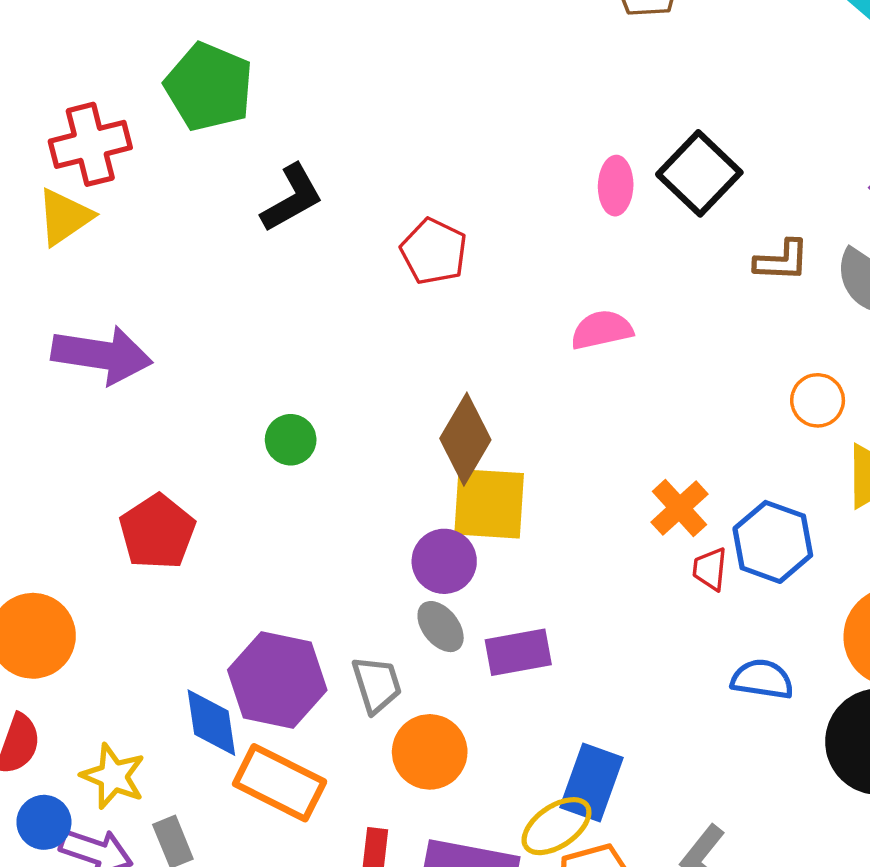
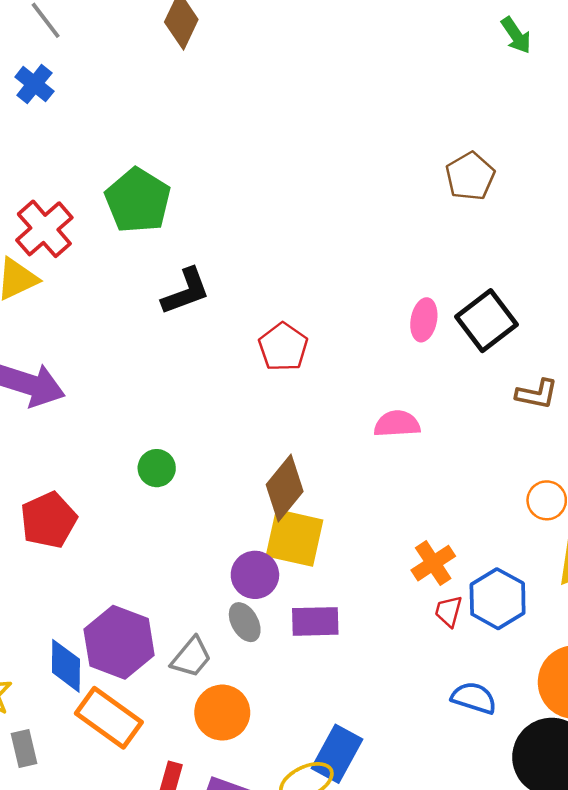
red cross: (90, 144) -> (44, 229), turned -36
purple rectangle: (518, 652) -> (315, 621), moved
gray trapezoid: (377, 685) -> (191, 657), turned 48

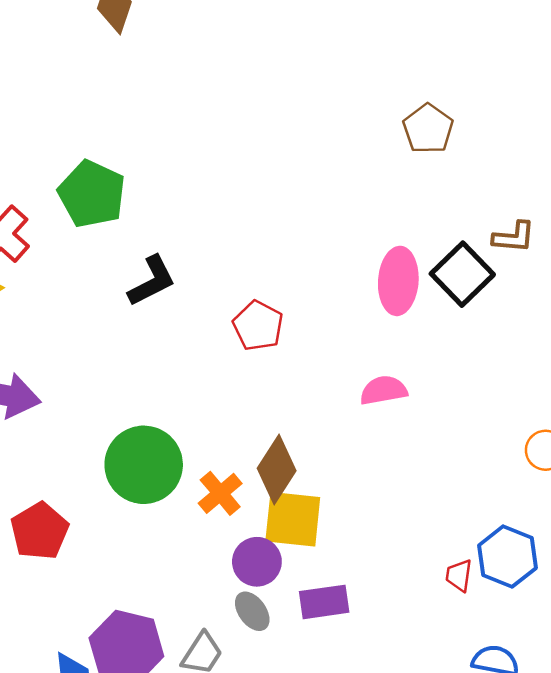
pink ellipse: (424, 320) -> (398, 281), size x1.5
brown L-shape: (537, 394) -> (514, 237), moved
green circle: (157, 468) -> (144, 465), size x2.0
orange cross: (433, 563) -> (220, 493), moved

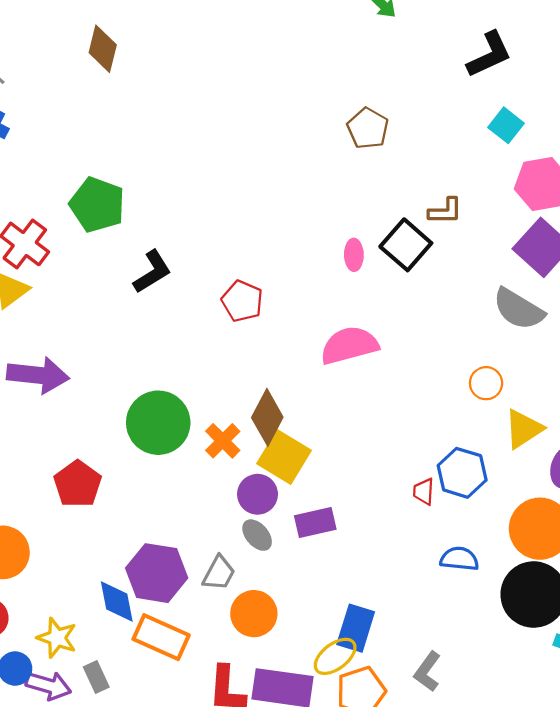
pink ellipse: (398, 281) -> (354, 255), size x0.6
pink semicircle: (384, 390) -> (349, 345), size x1.5
yellow square: (293, 519) -> (284, 457), turned 30

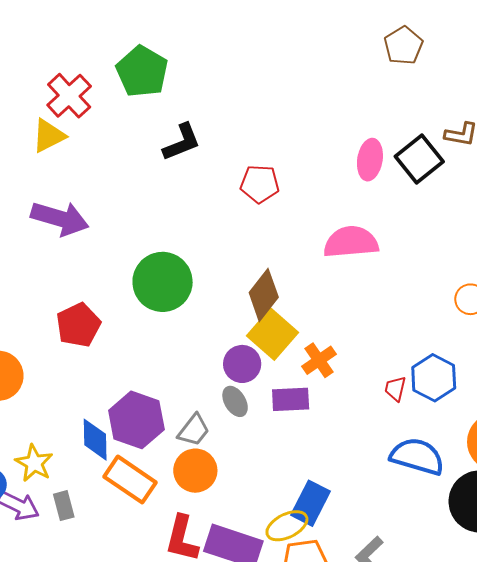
pink ellipse: (354, 255) -> (370, 160), size x1.4
red pentagon: (242, 301) -> (260, 184), turned -30
orange cross: (223, 441) -> (319, 360), moved
blue semicircle: (459, 559) -> (417, 456), size x1.5
orange circle: (254, 614) -> (195, 471), moved

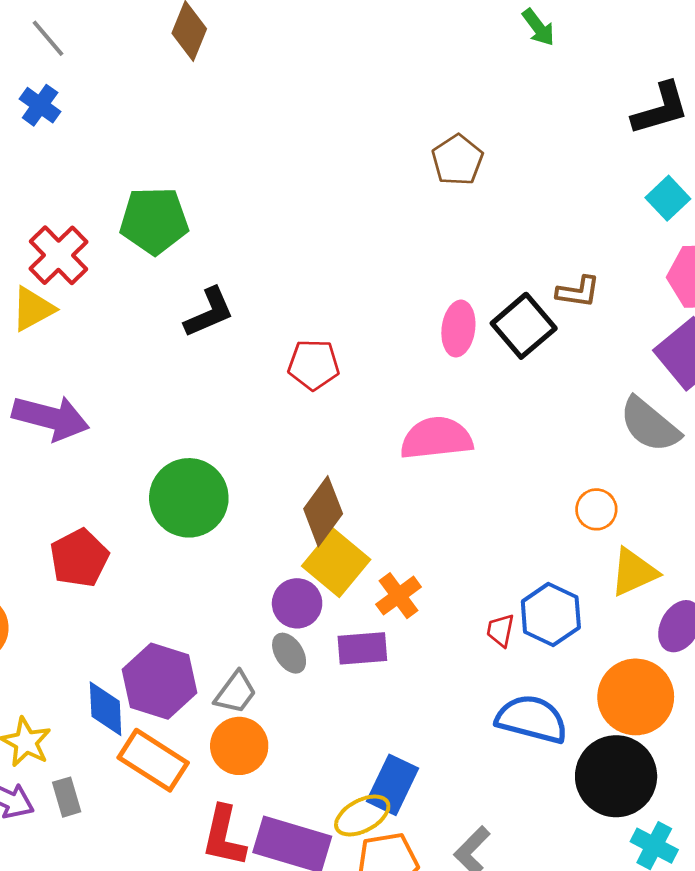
brown pentagon: (403, 46) -> (457, 160), moved
green pentagon: (142, 71) -> (154, 221), turned -30

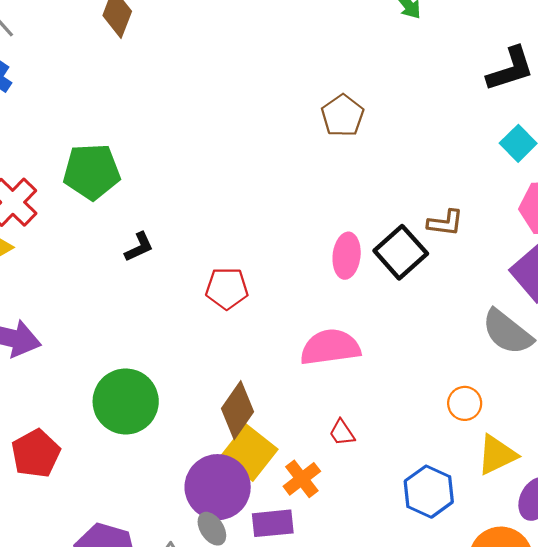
black L-shape: (209, 312) -> (139, 247), size x0.7
purple circle: (297, 603) -> (218, 487), size x1.6
red trapezoid: (500, 630) -> (342, 433), moved, turned -44

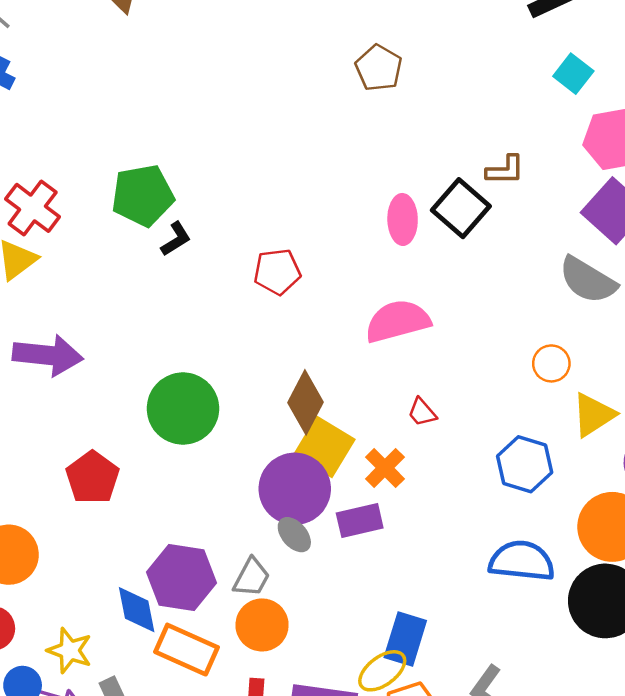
green pentagon: (92, 172) -> (143, 195), moved

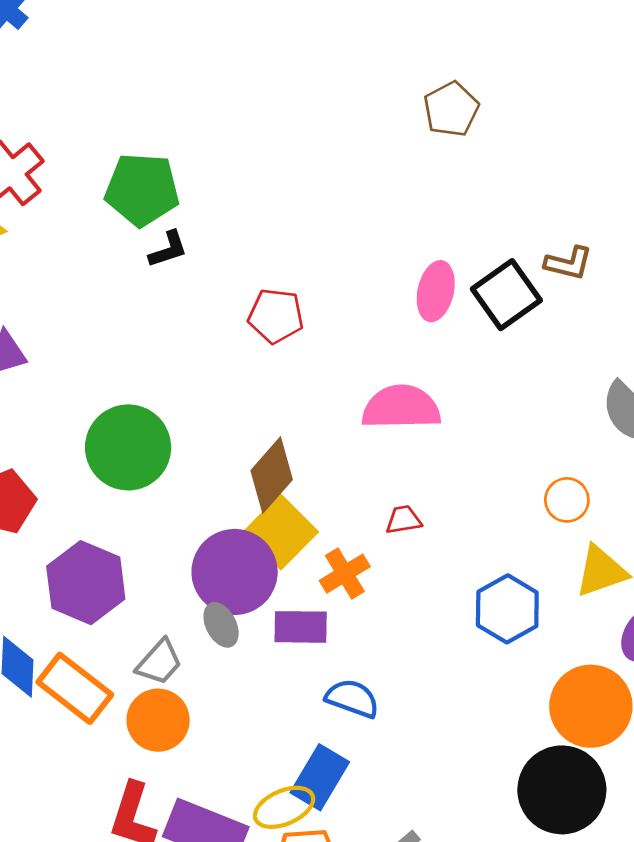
red trapezoid: (422, 412) -> (404, 520), turned 108
blue semicircle: (522, 561) -> (352, 698), moved, size x0.7
purple hexagon: (181, 578) -> (86, 583), moved
orange rectangle: (187, 650) -> (75, 688), moved

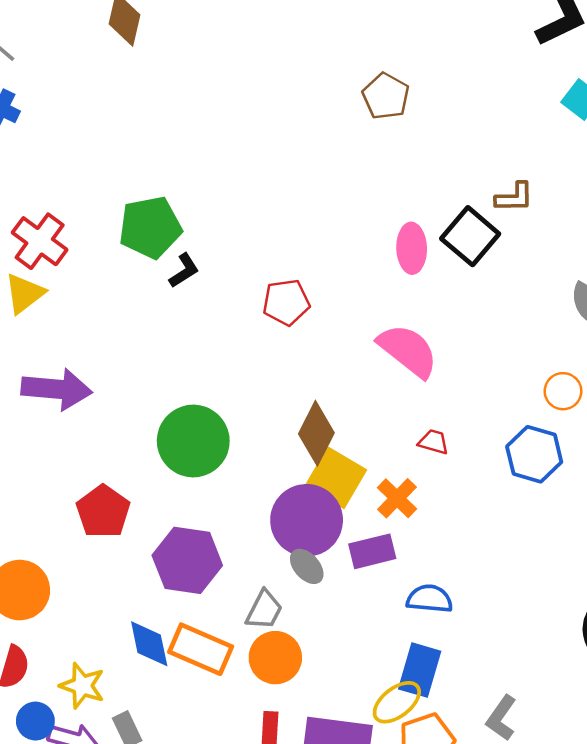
pink semicircle: (401, 407) -> (408, 351), turned 54
red trapezoid: (404, 520) -> (434, 442), turned 40
blue hexagon: (507, 609) -> (534, 454), moved

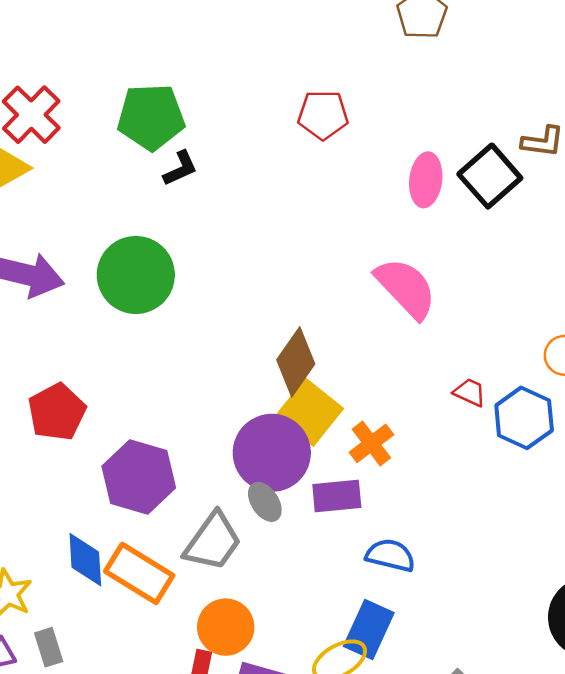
red pentagon: (286, 302) -> (323, 115), moved
green circle: (193, 441) -> (136, 275), moved
red trapezoid: (434, 442) -> (470, 392), moved
gray trapezoid: (264, 610) -> (213, 542), size x1.4
orange circle: (275, 658) -> (226, 627), moved

